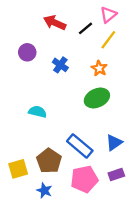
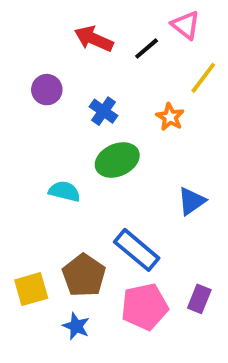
pink triangle: (108, 15) -> (186, 25), turned -42
yellow line: (108, 40) -> (203, 78), moved
green ellipse: (97, 98) -> (117, 160), moved
blue triangle: (114, 143) -> (191, 201), moved
purple rectangle: (116, 175) -> (199, 299), turned -49

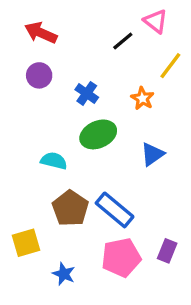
red arrow: (94, 39) -> (41, 33), moved
blue triangle: (191, 201) -> (152, 154), moved
brown pentagon: (84, 275) -> (70, 208), moved

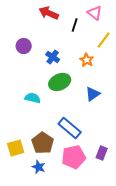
red arrow: (41, 33) -> (49, 13), moved
black line: (123, 41) -> (75, 25), turned -32
brown pentagon: (70, 208) -> (43, 143), moved

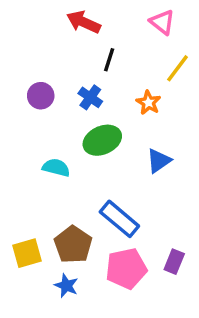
black line: (75, 25) -> (109, 60), moved
purple circle: (24, 46) -> (41, 96), moved

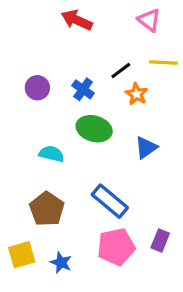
black line: (109, 60) -> (121, 70), moved, turned 35
yellow line: (178, 68) -> (163, 63), turned 56
green ellipse: (102, 140) -> (94, 129), turned 40
brown pentagon: (73, 245) -> (47, 209), moved
yellow square: (27, 253) -> (22, 255), moved

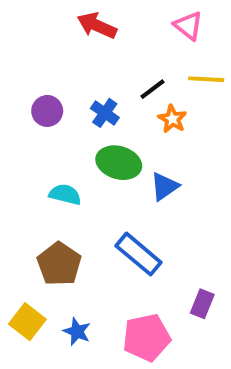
blue triangle: (146, 148) -> (164, 186), moved
pink pentagon: (116, 247) -> (147, 337), moved
yellow square: (22, 255) -> (27, 322), turned -36

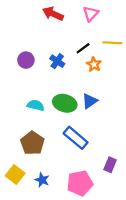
pink triangle: (188, 26) -> (91, 14), moved, turned 35
green ellipse: (119, 163) -> (65, 103), moved

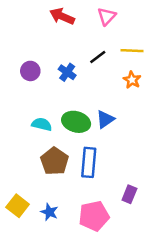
orange star: (94, 64) -> (132, 80), moved
blue rectangle: (76, 138) -> (89, 162), turned 55
brown pentagon: (32, 143) -> (54, 161), moved

